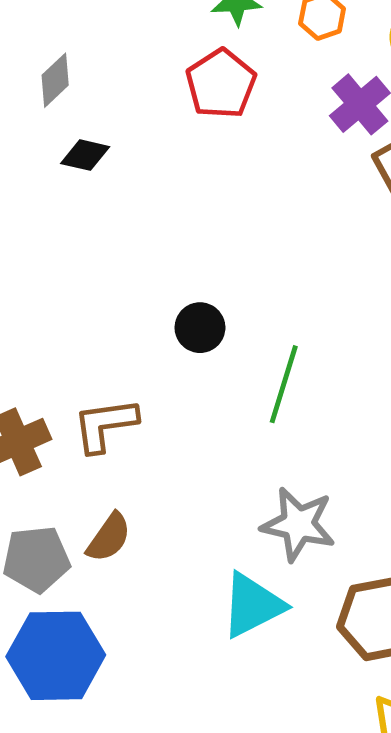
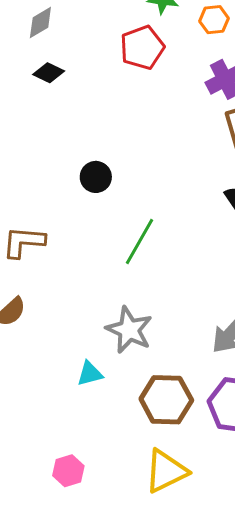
black circle: (200, 328) -> (96, 177), moved
cyan triangle: (253, 605) -> (90, 374), size x0.6

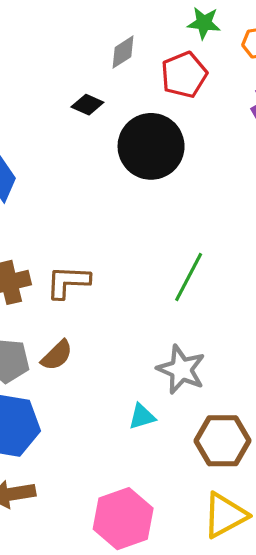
gray diamond: (40, 22) -> (123, 52), moved
black circle: (96, 177) -> (151, 146), moved, size x2.0
pink hexagon: (68, 471) -> (123, 519), size x1.8

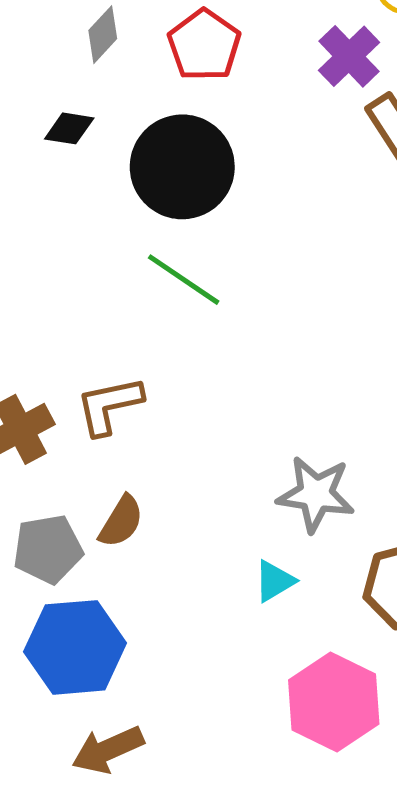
green line: (189, 277) -> (184, 280), moved, turned -69
pink hexagon: (123, 519) -> (334, 702), moved

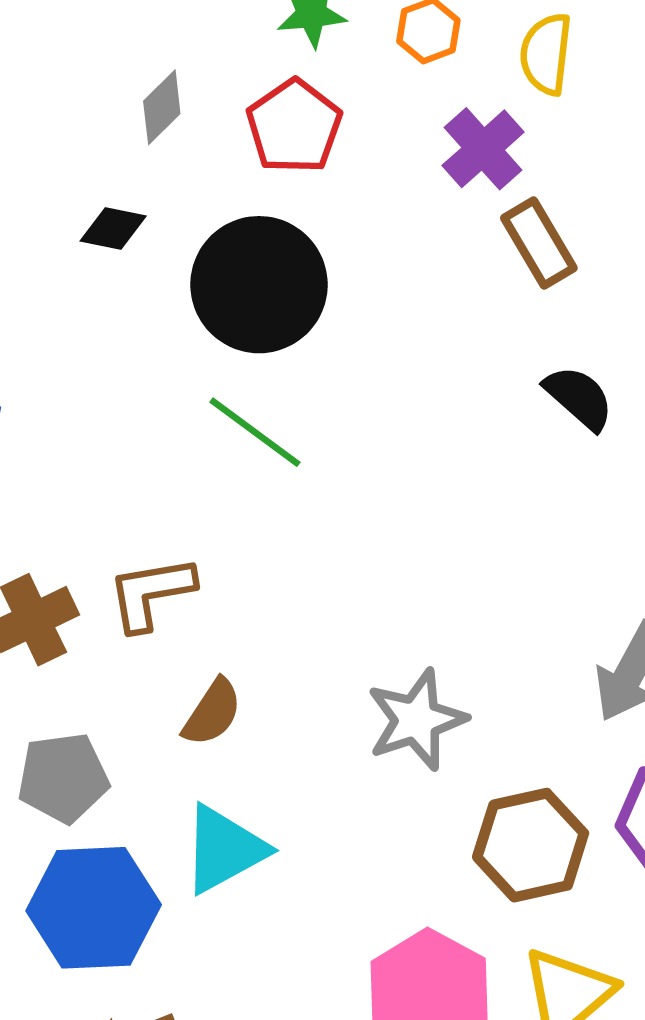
gray star: (316, 494) -> (417, 720), turned -30
brown semicircle: (121, 521) -> (212, 712), moved
cyan triangle: (274, 581) -> (224, 849), moved, size x1.6

